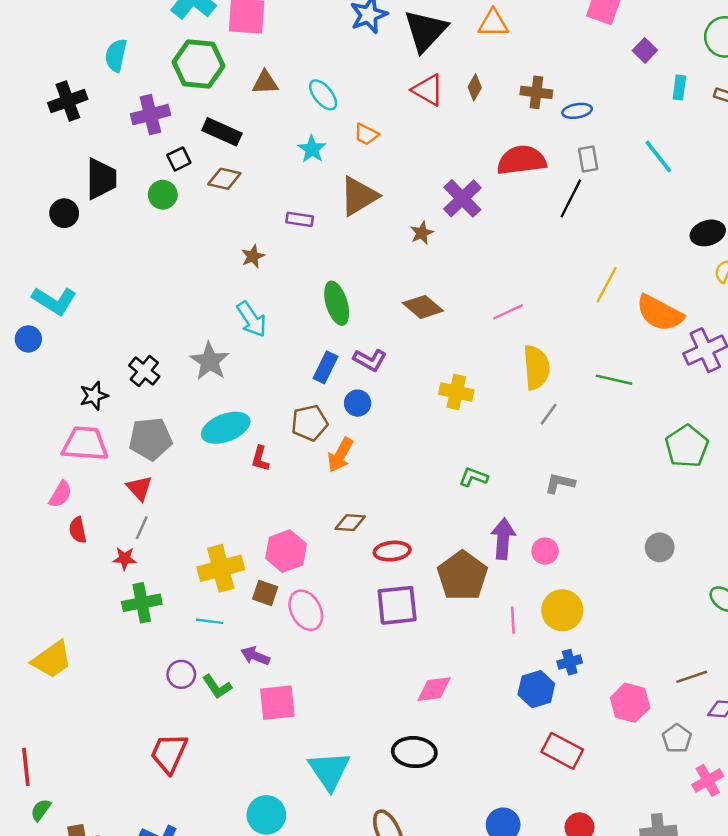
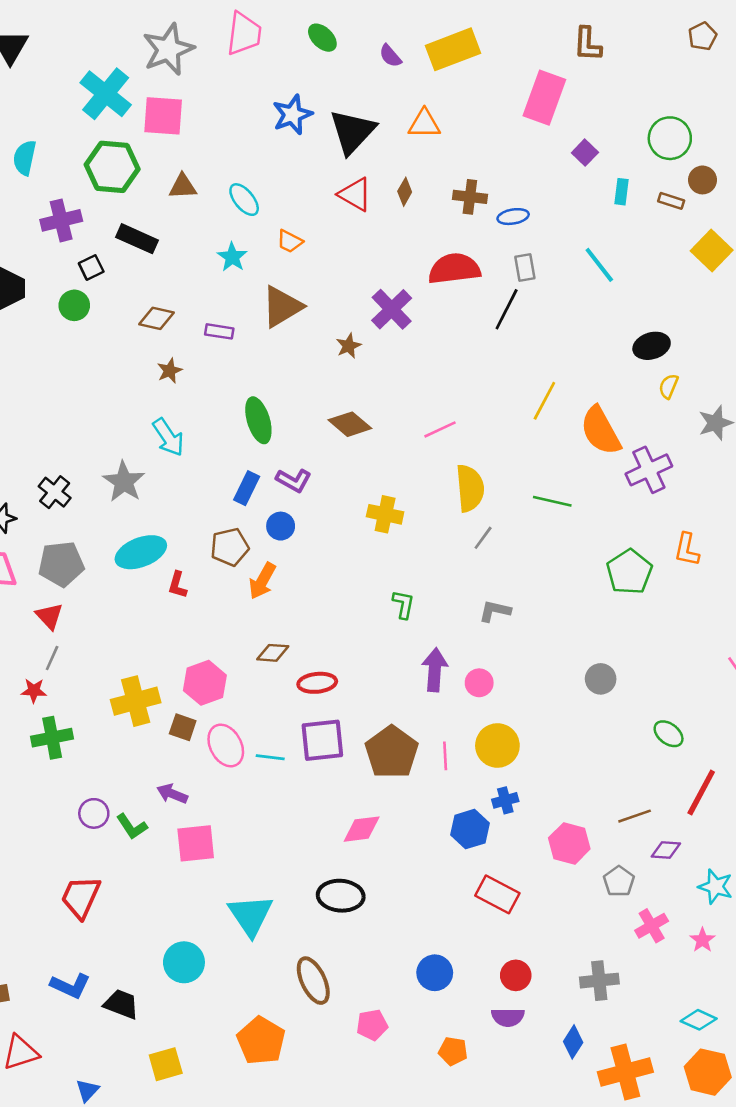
brown diamond: (224, 179) -> (157, 318), moved
orange semicircle: (660, 313) -> (601, 431), turned 33
green L-shape: (473, 477) -> (403, 604), turned 80
brown pentagon: (462, 576) -> (392, 752), moved
cyan line: (210, 621) -> (270, 757), moved

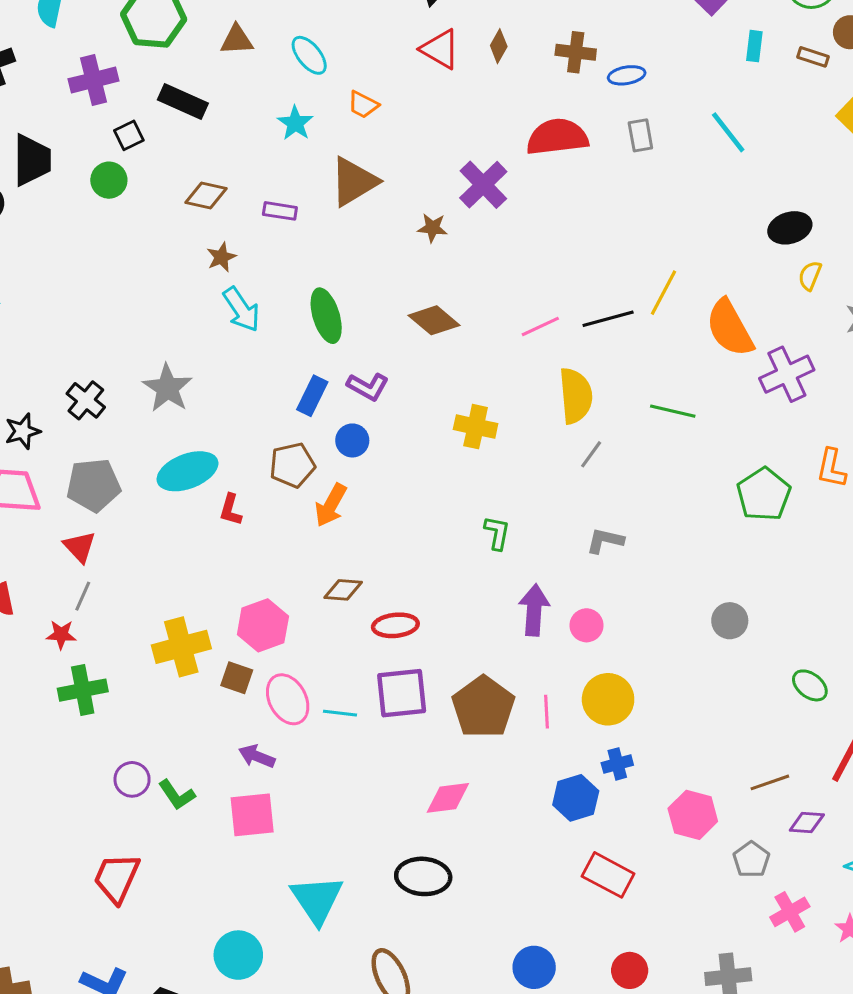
black line: (507, 309) -> (608, 319), moved, turned 48
brown star: (349, 346) -> (432, 228), turned 30
cyan arrow: (168, 437) -> (241, 310), moved
purple arrow: (172, 794) -> (257, 756), moved

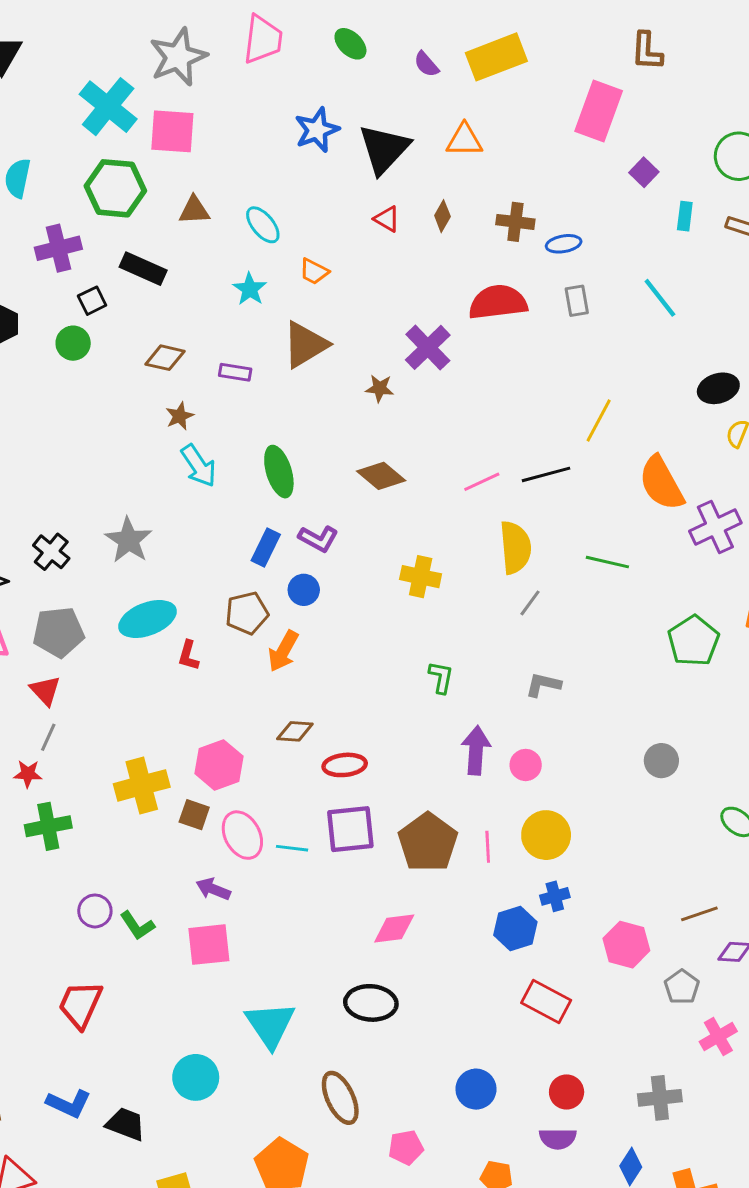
red triangle: (440, 49) -> (387, 219), size x0.7
yellow line: (664, 293) -> (599, 420), moved

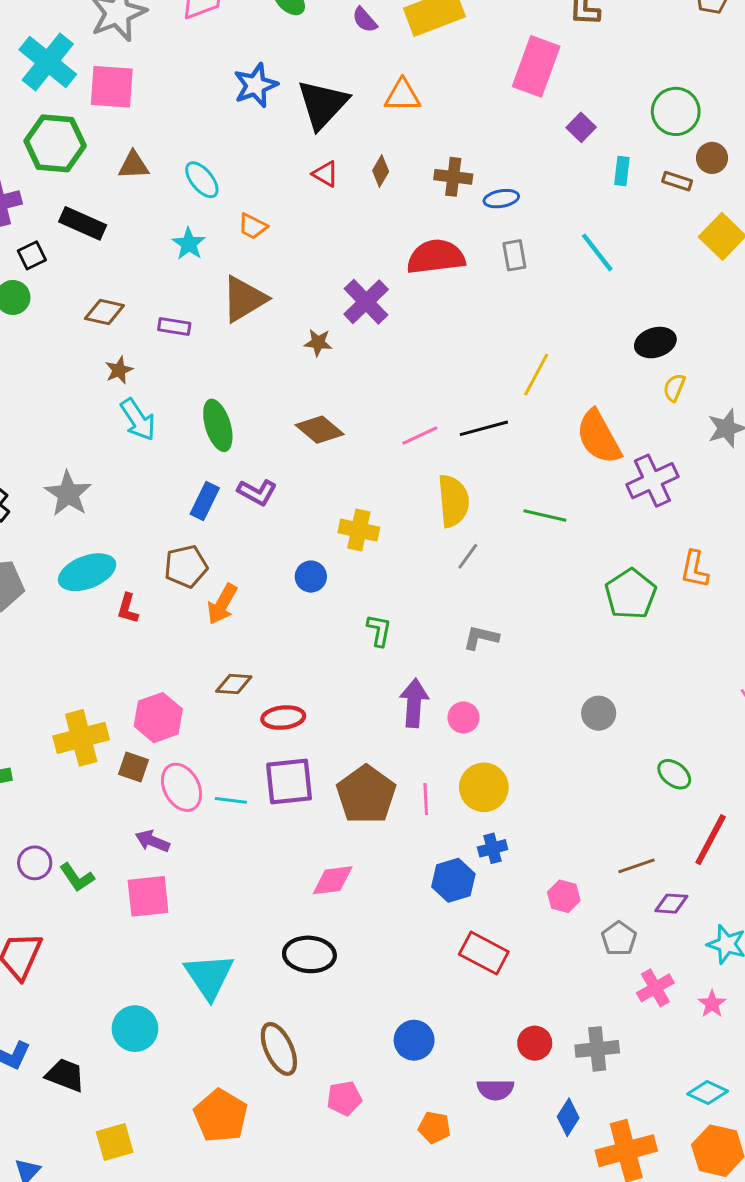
blue circle: (304, 590) -> (311, 577), moved
pink hexagon: (626, 945) -> (564, 896), size x0.7
red circle: (567, 1092) -> (535, 1043), moved

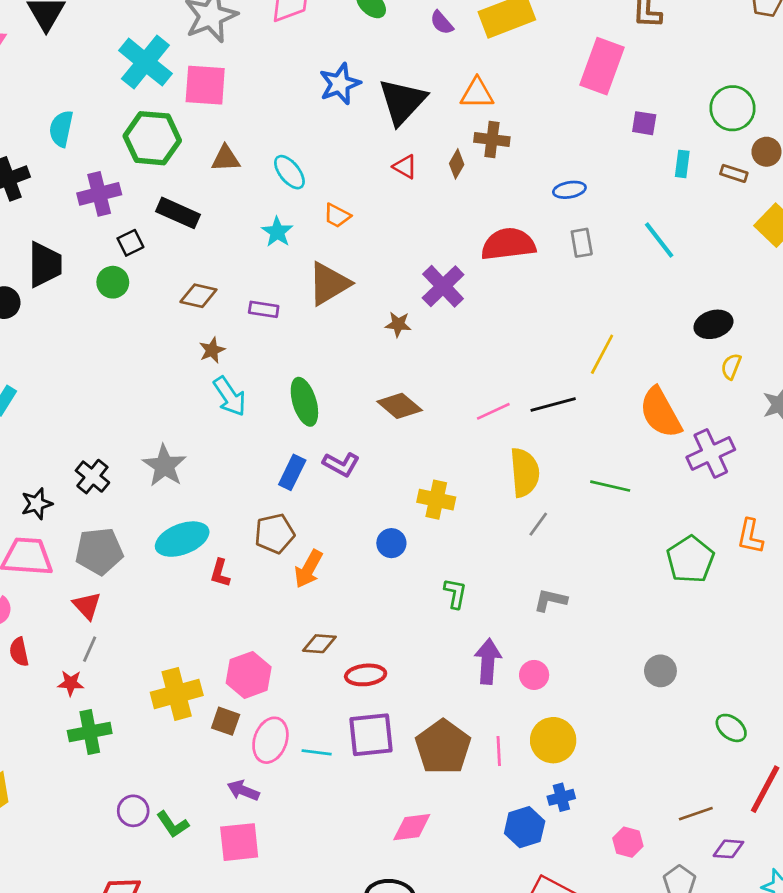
purple square: (581, 127) -> (644, 123), turned -35
brown cross: (453, 177) -> (492, 140), moved
pink ellipse: (181, 787) -> (270, 740), turned 48

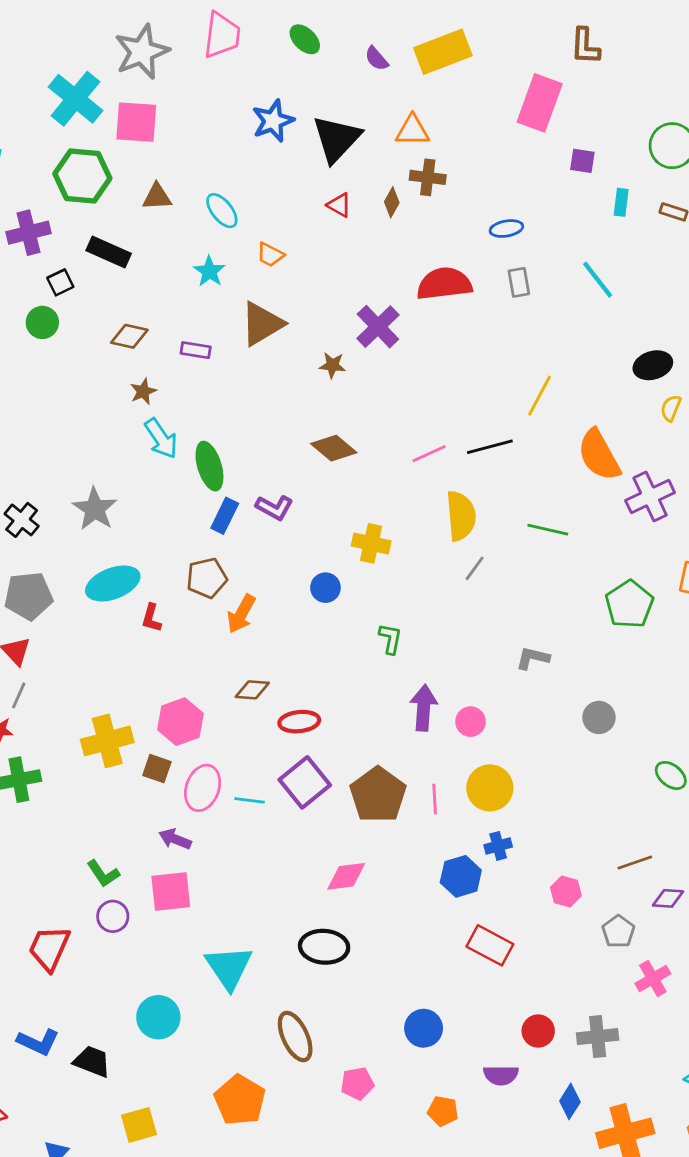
green ellipse: (304, 402) -> (209, 466), moved
gray L-shape: (550, 600) -> (533, 658), moved
purple square: (371, 735) -> (305, 782), turned -33
purple circle: (133, 811) -> (113, 916), moved

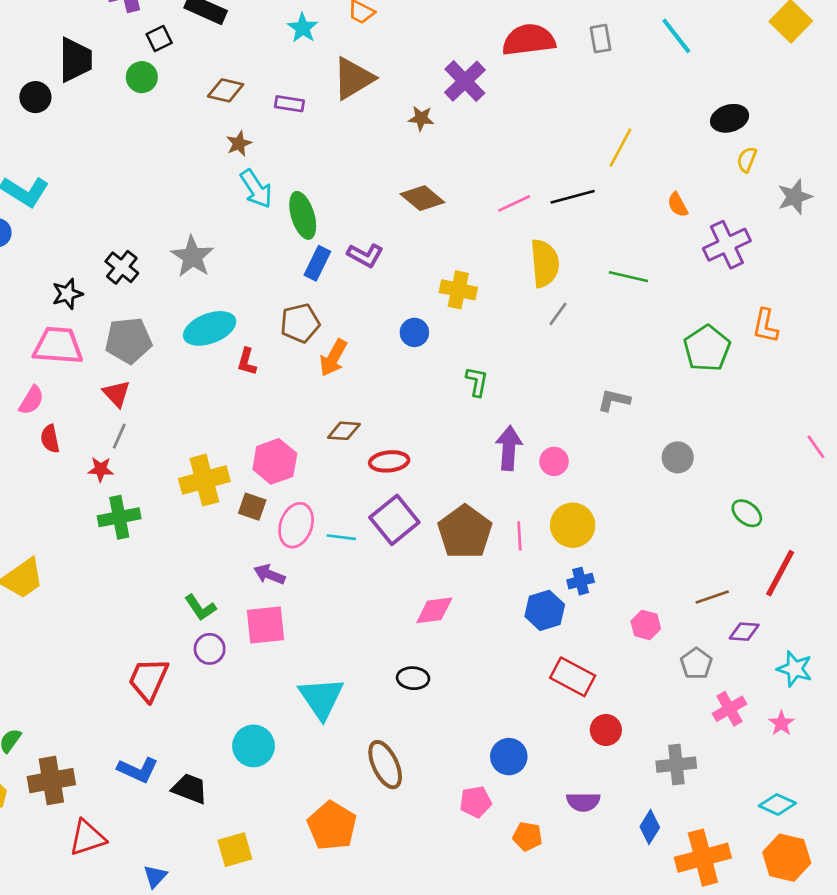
orange semicircle: (599, 455) -> (678, 205), size x0.5
black ellipse: (324, 947) -> (413, 678), size x0.7
red circle: (538, 1031) -> (606, 730), moved
pink pentagon: (357, 1083) -> (476, 802), moved

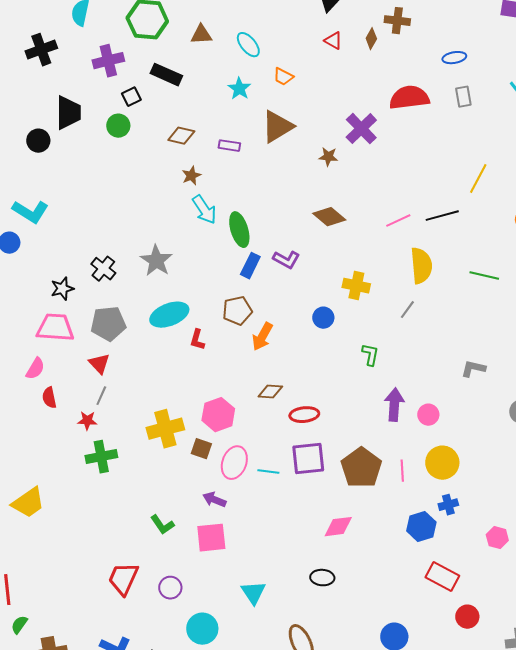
gray line: (558, 314) -> (407, 310), moved
purple square: (394, 520) -> (308, 459), turned 33
purple circle: (210, 649) -> (170, 588), moved
cyan triangle: (321, 698) -> (253, 593), size x0.7

